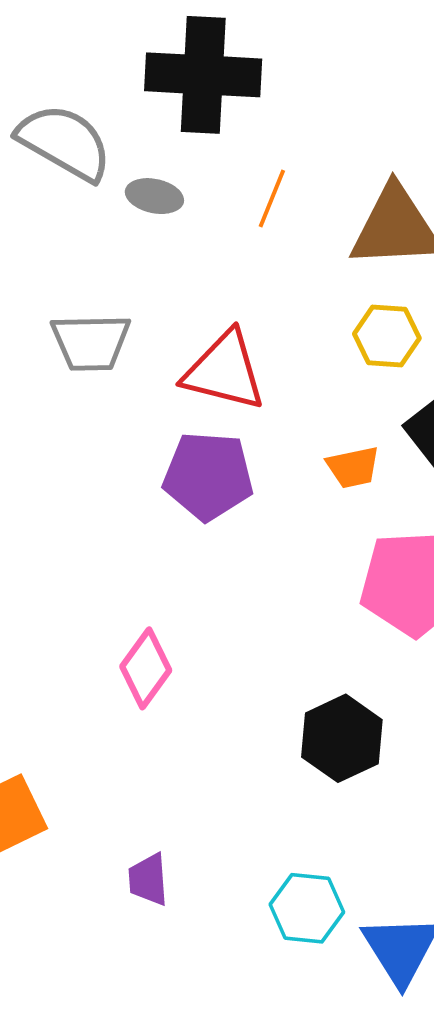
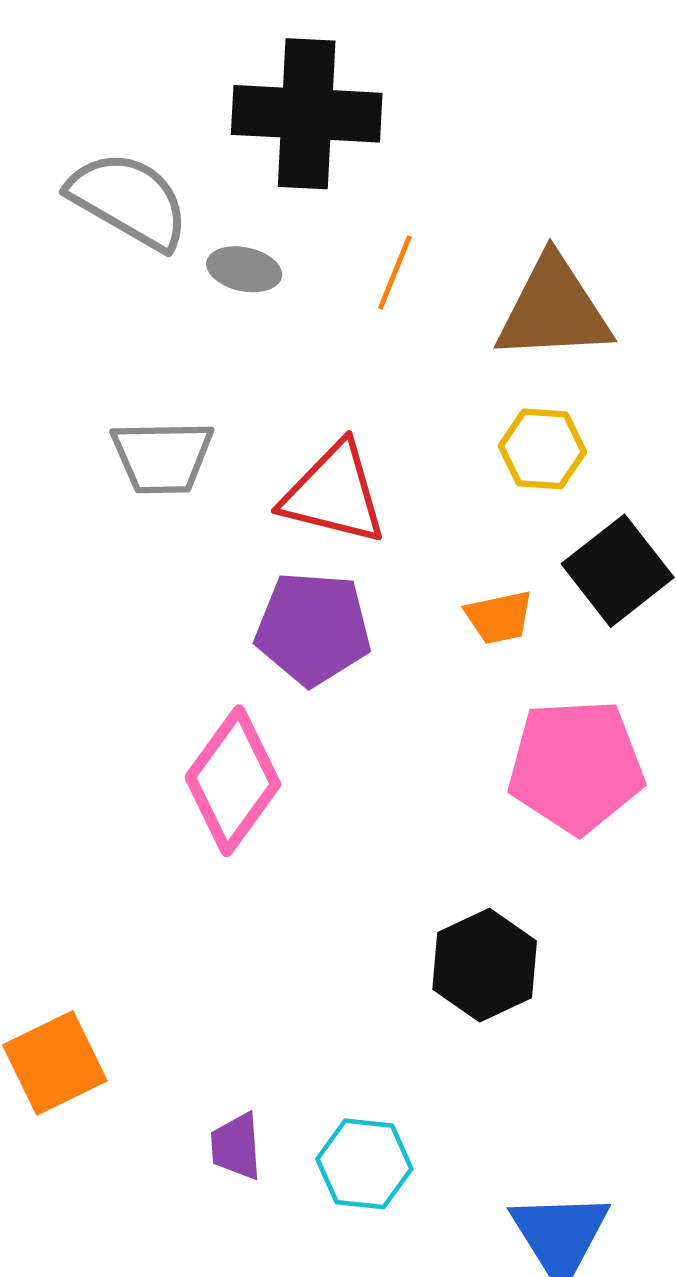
pink diamond: (146, 668) -> (233, 781), moved, size x1.4
cyan hexagon: (307, 908) -> (364, 1164), moved

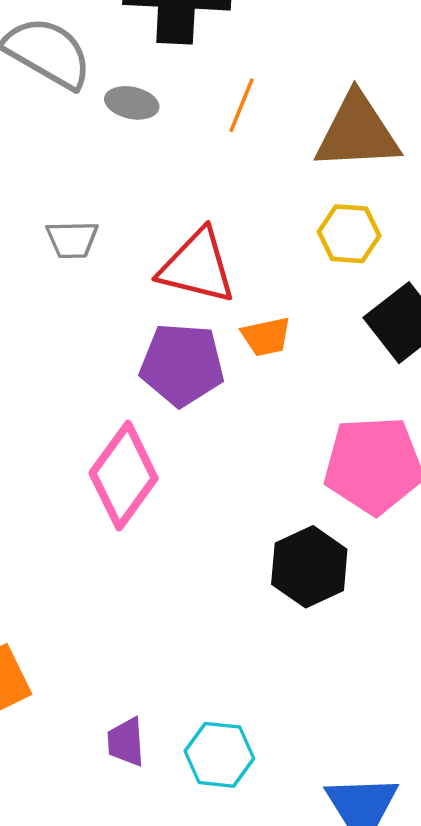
gray trapezoid: (162, 457) -> (72, 240), size x0.7
orange trapezoid: (499, 617) -> (266, 337), moved
black hexagon: (485, 965) -> (309, 567), moved

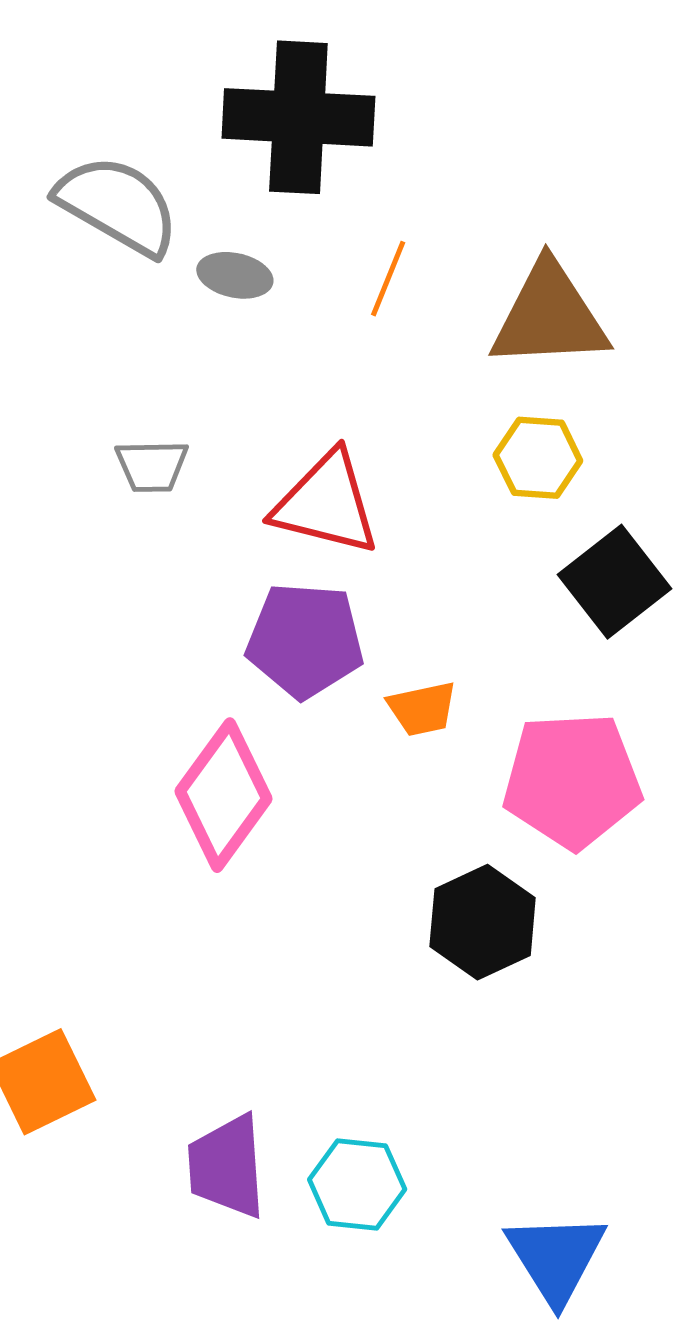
orange trapezoid: (266, 337) -> (422, 709), moved
purple trapezoid: (126, 742) -> (227, 1167), size x1.5

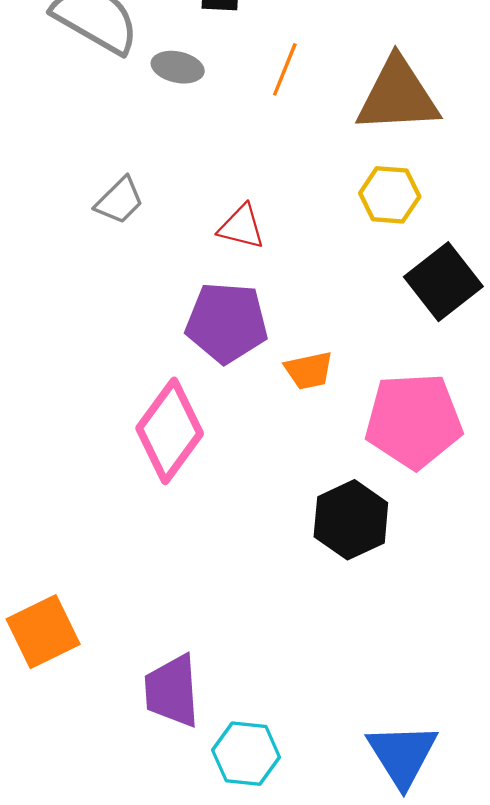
gray trapezoid: (152, 466) -> (119, 201), turned -44
red triangle: (326, 503) -> (241, 227), size x0.6
cyan hexagon: (357, 1184) -> (246, 754), moved

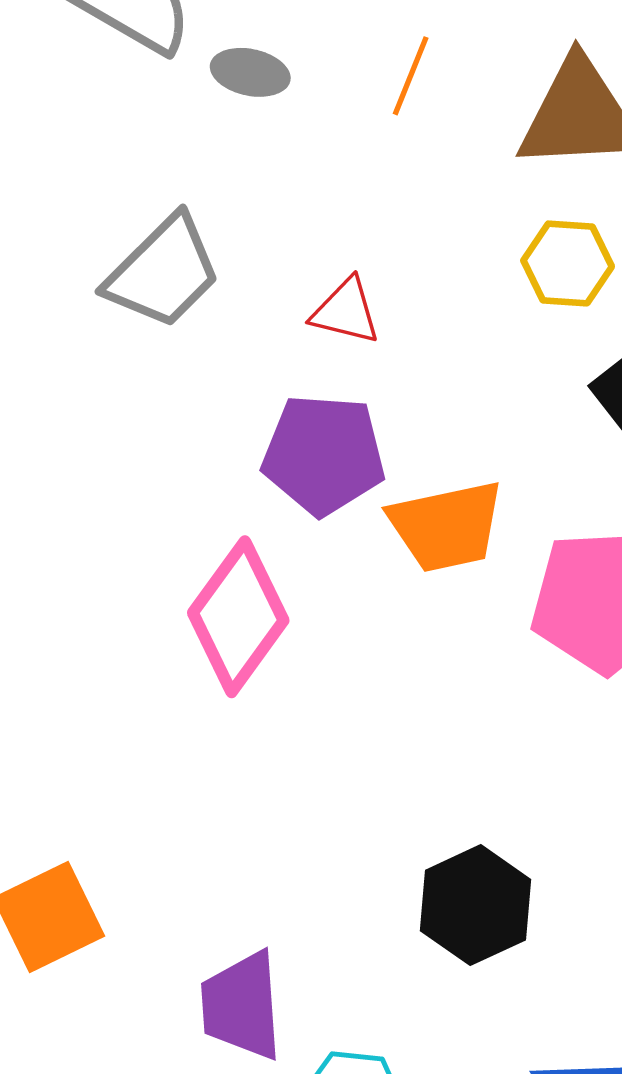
gray trapezoid: (119, 201) -> (163, 272), size x1.6
orange trapezoid: (309, 370) -> (446, 526), size x1.6
black hexagon: (351, 520) -> (475, 905), moved

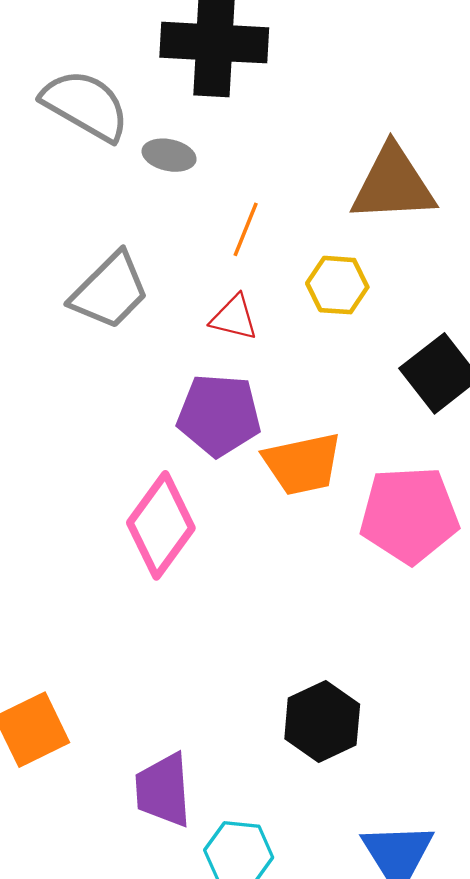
orange line: (411, 76) -> (246, 229), moved
yellow hexagon: (568, 263) -> (337, 285), moved

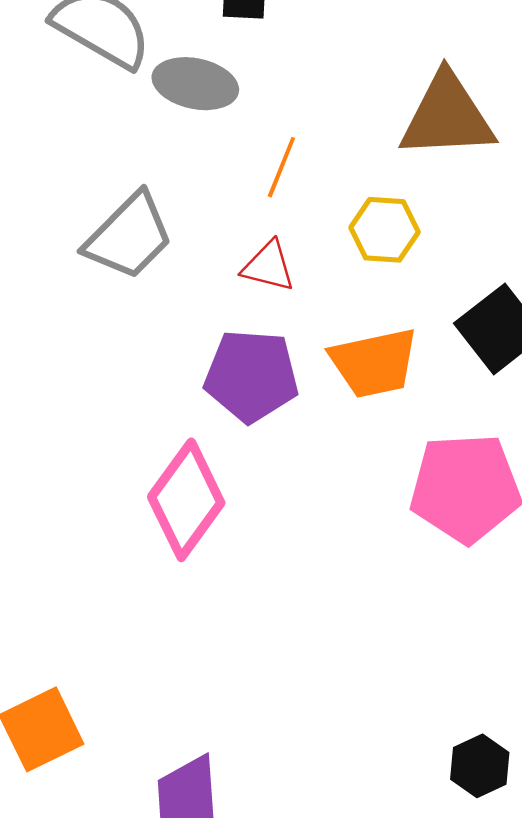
gray ellipse: (169, 155) -> (195, 84), size x1.4
orange trapezoid: (302, 464) -> (374, 363), moved
black hexagon: (322, 721) -> (480, 766), moved, size x0.7

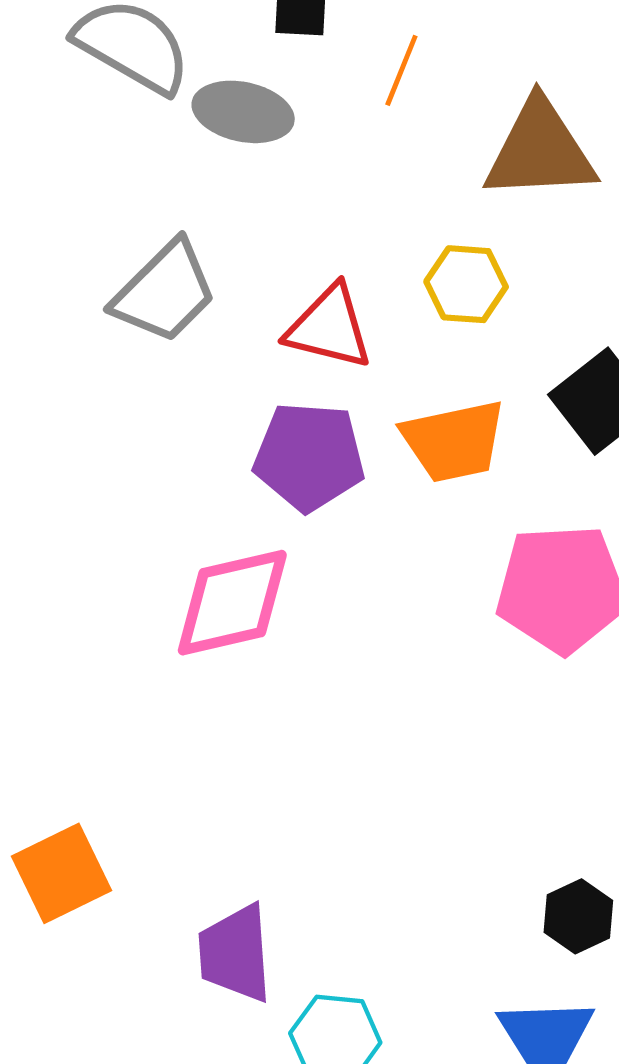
orange line: (281, 167) -> (401, 70), moved
red triangle: (268, 266) -> (329, 327), size x1.4
pink diamond: (186, 500) -> (232, 603), turned 41

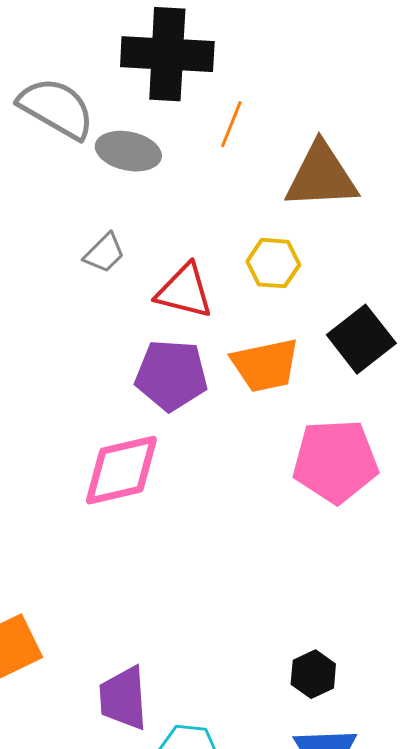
gray trapezoid: (165, 292) -> (104, 253), moved, size x0.6
black hexagon: (578, 916) -> (313, 674), moved

